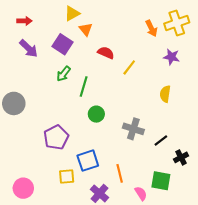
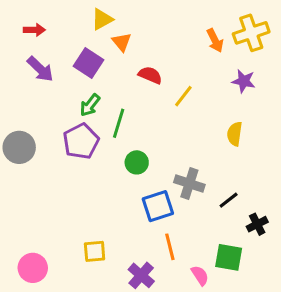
purple pentagon: (56, 137) -> (81, 141), moved
blue square: (88, 161) -> (158, 206), moved

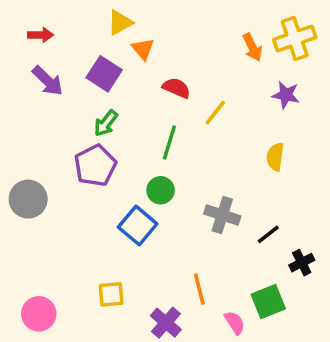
green line: (119, 123) -> (169, 143), moved
gray circle: (19, 147) -> (28, 199), moved
blue square: (158, 206) -> (138, 226), moved, turned -32
green square: (229, 257) -> (268, 301), turned -32

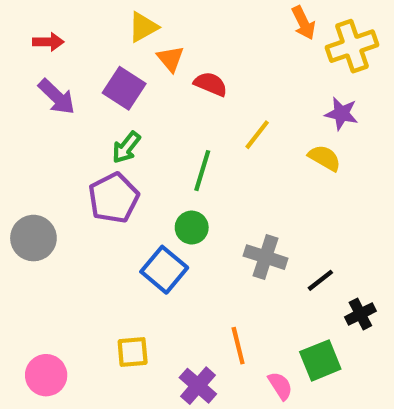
orange arrow: (252, 47) -> (303, 23), moved
red semicircle: (176, 88) -> (211, 84), moved
yellow semicircle: (275, 157) -> (325, 158), moved, turned 112

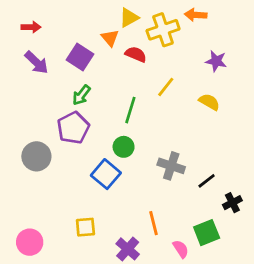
orange arrow: (303, 23) -> (196, 15), turned 120
yellow triangle: (143, 27) -> (129, 18), moved
yellow cross: (352, 46) -> (163, 30), moved
purple star: (341, 114) -> (216, 61), moved
gray circle: (33, 238) -> (36, 156), moved

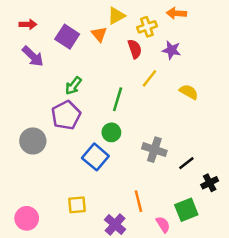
yellow cross: (163, 30) -> (147, 27), size x0.7
red semicircle: (136, 54) -> (135, 49), moved, turned 48
purple square: (80, 57) -> (67, 37), moved
purple star: (216, 61) -> (172, 50), moved

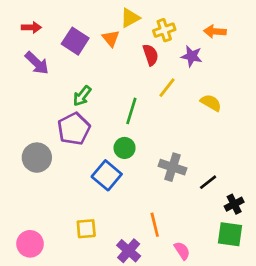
orange arrow: (176, 13) -> (215, 32), moved
green square: (186, 210) -> (230, 234), moved, turned 30

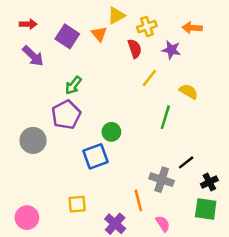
green line: (131, 111) -> (165, 117), moved
gray cross: (172, 167) -> (162, 180), moved
blue square: (107, 175) -> (95, 156), turned 30

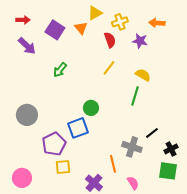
yellow line: (149, 78) -> (109, 68), moved
yellow semicircle: (189, 91) -> (143, 75), moved
purple pentagon: (66, 115) -> (54, 144), moved

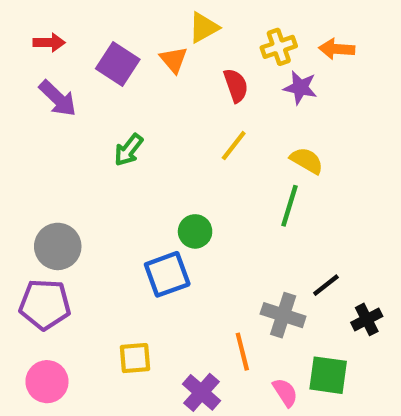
yellow cross: (120, 22) -> (279, 47), moved
purple pentagon: (54, 144) -> (45, 304), moved, turned 30
green square: (168, 171) -> (328, 375), moved

